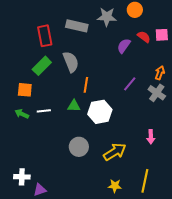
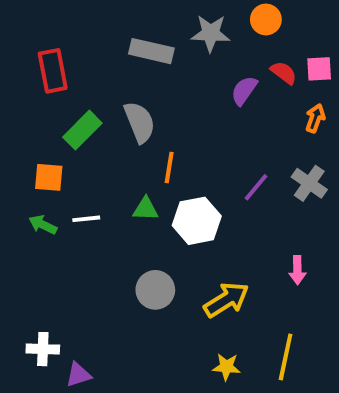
red rectangle: (45, 36) -> (53, 71), moved
orange arrow: (160, 73) -> (315, 118), moved
purple line: (130, 84) -> (256, 187), moved

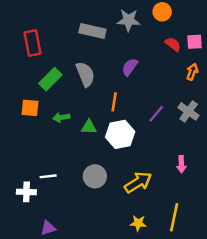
purple semicircle: (244, 91) -> (130, 67), moved
orange line: (169, 168) -> (114, 102), moved
white line: (86, 219) -> (48, 176), moved
green arrow: (43, 225) -> (61, 117), moved, turned -35
white cross: (43, 349) -> (26, 192), moved

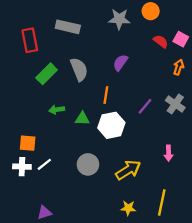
gray rectangle: (92, 31) -> (68, 27), moved
pink square: (195, 42) -> (181, 39), turned 32
orange square: (30, 108) -> (28, 143), moved
white line: (48, 176) -> (44, 164), turned -32
white cross: (26, 192) -> (22, 167), moved

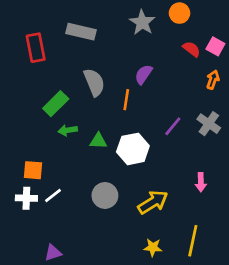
gray star: (119, 19) -> (142, 22), turned 30
green rectangle: (47, 74) -> (56, 104), moved
orange line: (106, 95) -> (126, 100), moved

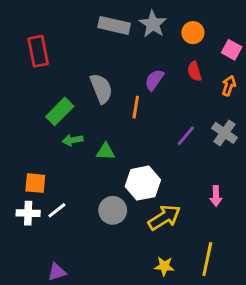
orange circle: (180, 13) -> (193, 33), moved
gray rectangle: (81, 32) -> (114, 25), moved
red semicircle: (191, 49) -> (194, 71), moved, turned -144
white hexagon: (133, 149) -> (143, 183), moved

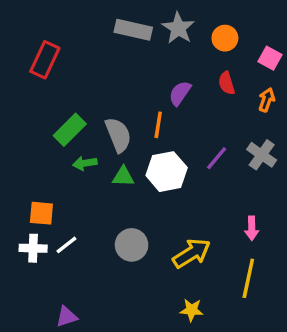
red rectangle: (38, 51) -> (45, 60), turned 36
gray semicircle: (101, 88) -> (118, 135), moved
white hexagon: (143, 183) -> (167, 172), moved
yellow line: (207, 259) -> (248, 278), moved

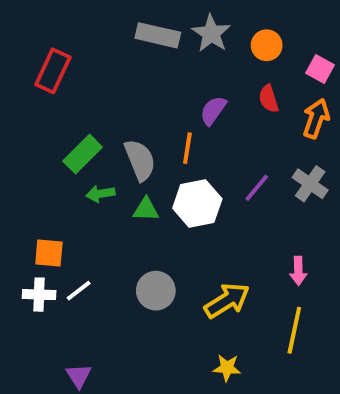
orange arrow: (267, 100) -> (316, 118), size x1.4
purple triangle: (66, 317) -> (79, 376), turned -45

